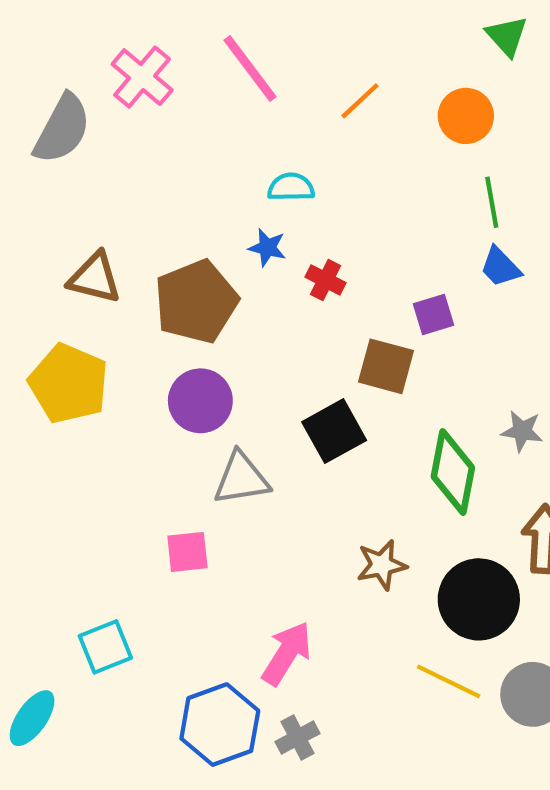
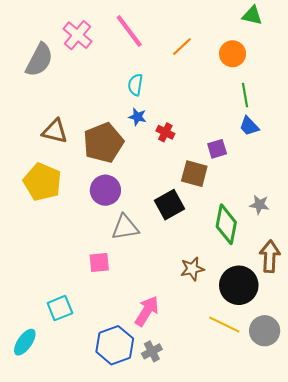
green triangle: (507, 36) -> (252, 15), turned -35
cyan semicircle: (291, 187) -> (135, 85), moved, turned -80

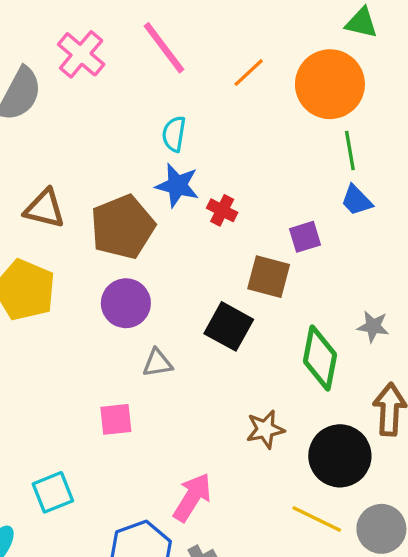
orange circle: (233, 54) -> (330, 84), size x1.6
blue star: (137, 117) -> (177, 185), size x1.5
black square: (170, 205) -> (229, 326), turned -32
gray triangle: (125, 227) -> (157, 363), size x0.7

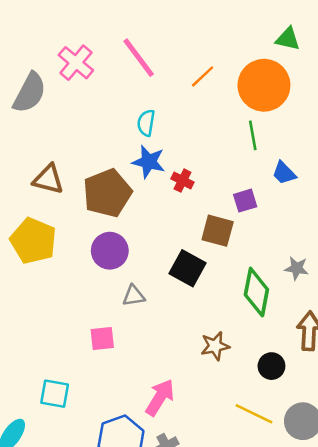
green line: (350, 151) -> (253, 135), moved
black circle: (340, 456) -> (271, 366), size x0.6
cyan square: (53, 492) -> (55, 394), turned 32

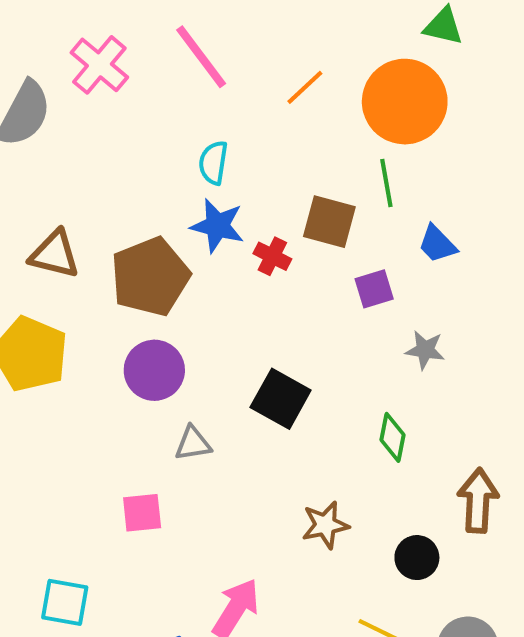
brown square: (218, 231) -> (329, 222), moved
gray star: (297, 268) -> (425, 350), moved
green diamond: (256, 292) -> (392, 437), size x0.6

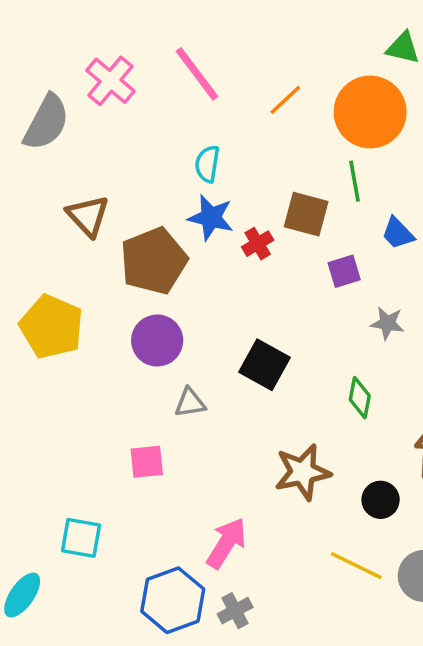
brown triangle: (55, 254) -> (88, 216), moved, turned 33
red cross: (272, 256) -> (258, 244), turned 32
brown star: (325, 525) -> (303, 472), size x1.4

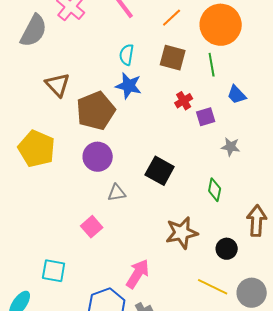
brown square: (306, 214) -> (173, 58), moved
red cross: (258, 244) -> (184, 101), moved
pink square: (147, 462) -> (92, 227), turned -35

